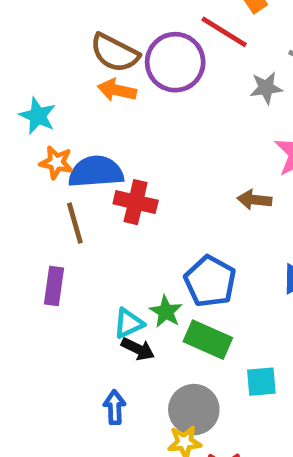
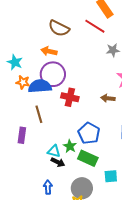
brown semicircle: (115, 53) -> (59, 28), moved
purple circle: (175, 62) -> (53, 74), moved
red cross: (136, 202) -> (70, 97), moved
brown line: (75, 223) -> (39, 114), moved
cyan triangle: (129, 323) -> (54, 151), turned 40

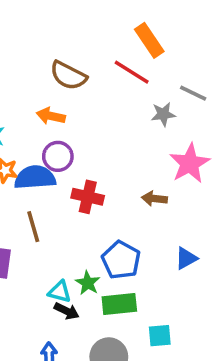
purple circle: (53, 74) -> (58, 156), size x0.7
green rectangle: (88, 158) -> (119, 304), turned -30

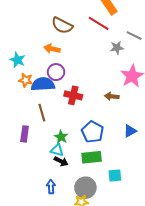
green star: (88, 283) -> (61, 137), moved

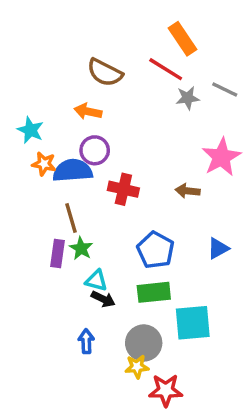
gray star: (117, 48) -> (188, 98), moved
purple rectangle: (25, 134) -> (57, 253), moved
green star: (61, 137) -> (81, 248), moved
cyan square: (115, 175) -> (193, 323), size x1.6

